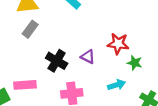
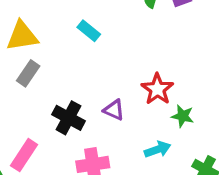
red star: (118, 44) -> (157, 89), turned 30
pink rectangle: (25, 85) -> (24, 155), turned -50

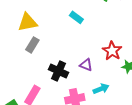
cyan rectangle: (89, 31) -> (76, 17), moved
cyan arrow: (158, 149) -> (101, 89), moved

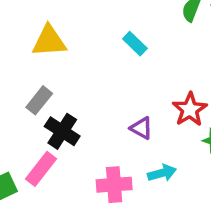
gray rectangle: (32, 45) -> (39, 100), moved
black cross: (59, 71) -> (62, 131), moved

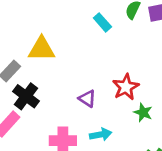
yellow triangle: (49, 41) -> (42, 49), moved
cyan rectangle: (135, 44) -> (102, 22), moved

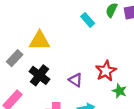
black cross: (26, 96) -> (39, 75), moved

